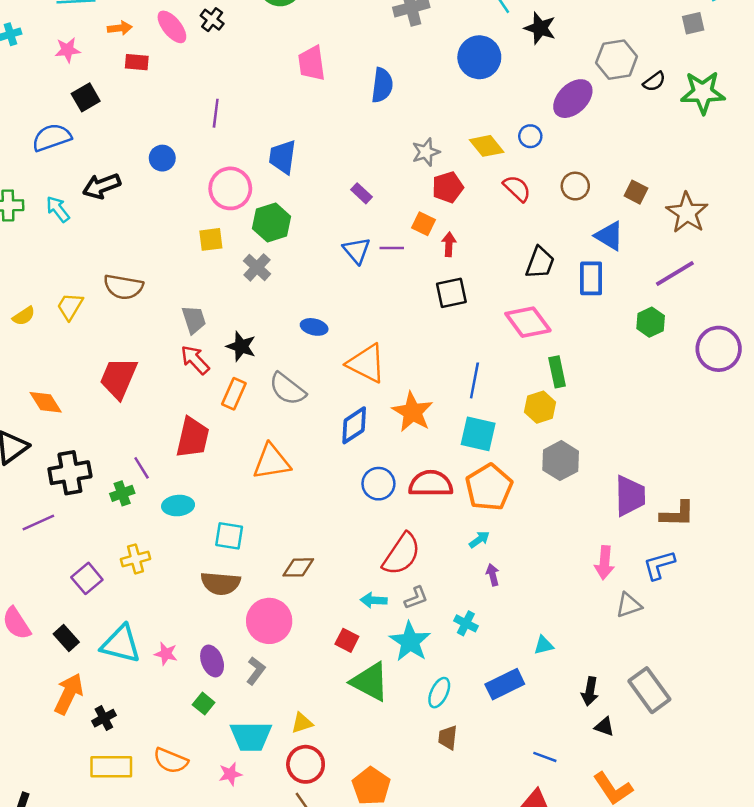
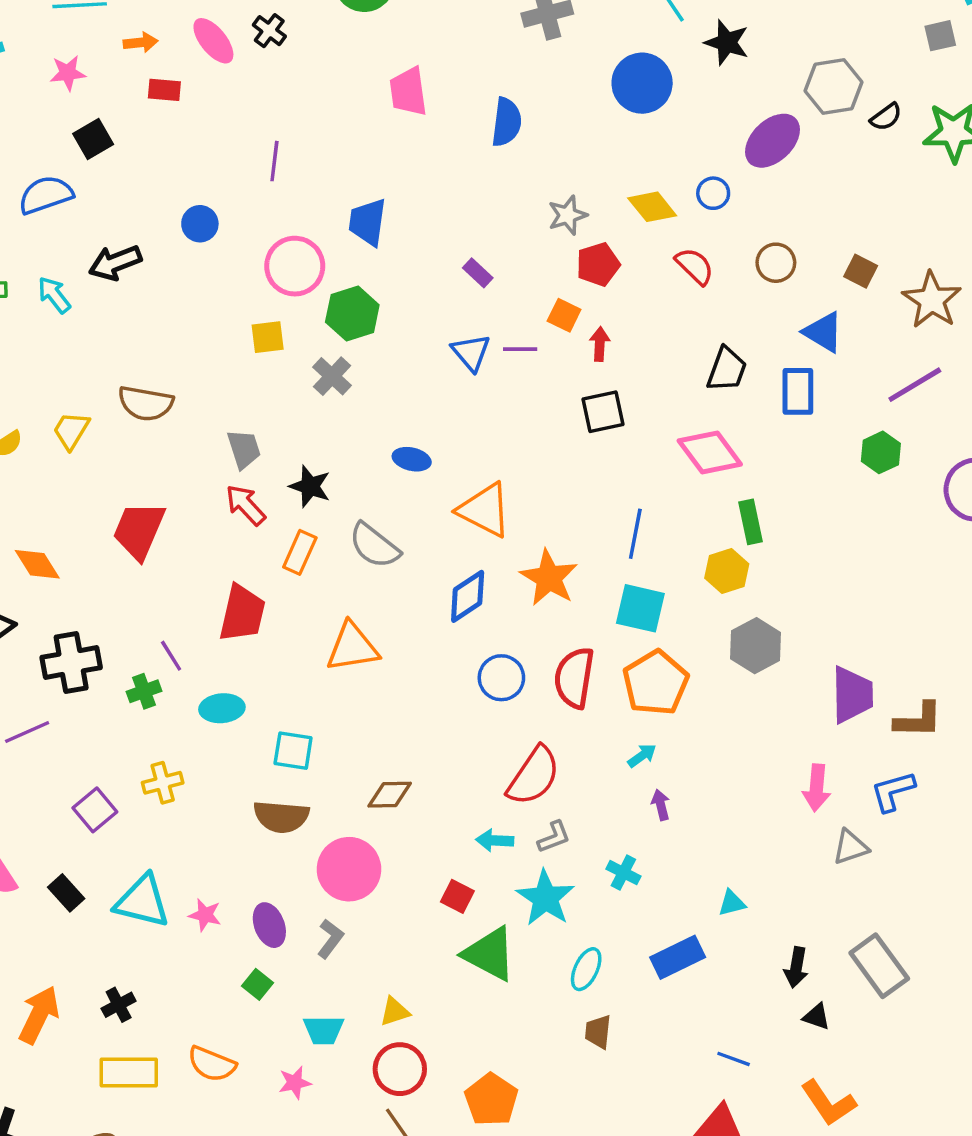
red semicircle: (431, 484) -> (574, 678), turned -81
orange arrow: (69, 694) -> (39, 1015), moved
cyan trapezoid: (251, 736) -> (324, 1030), size x0.7

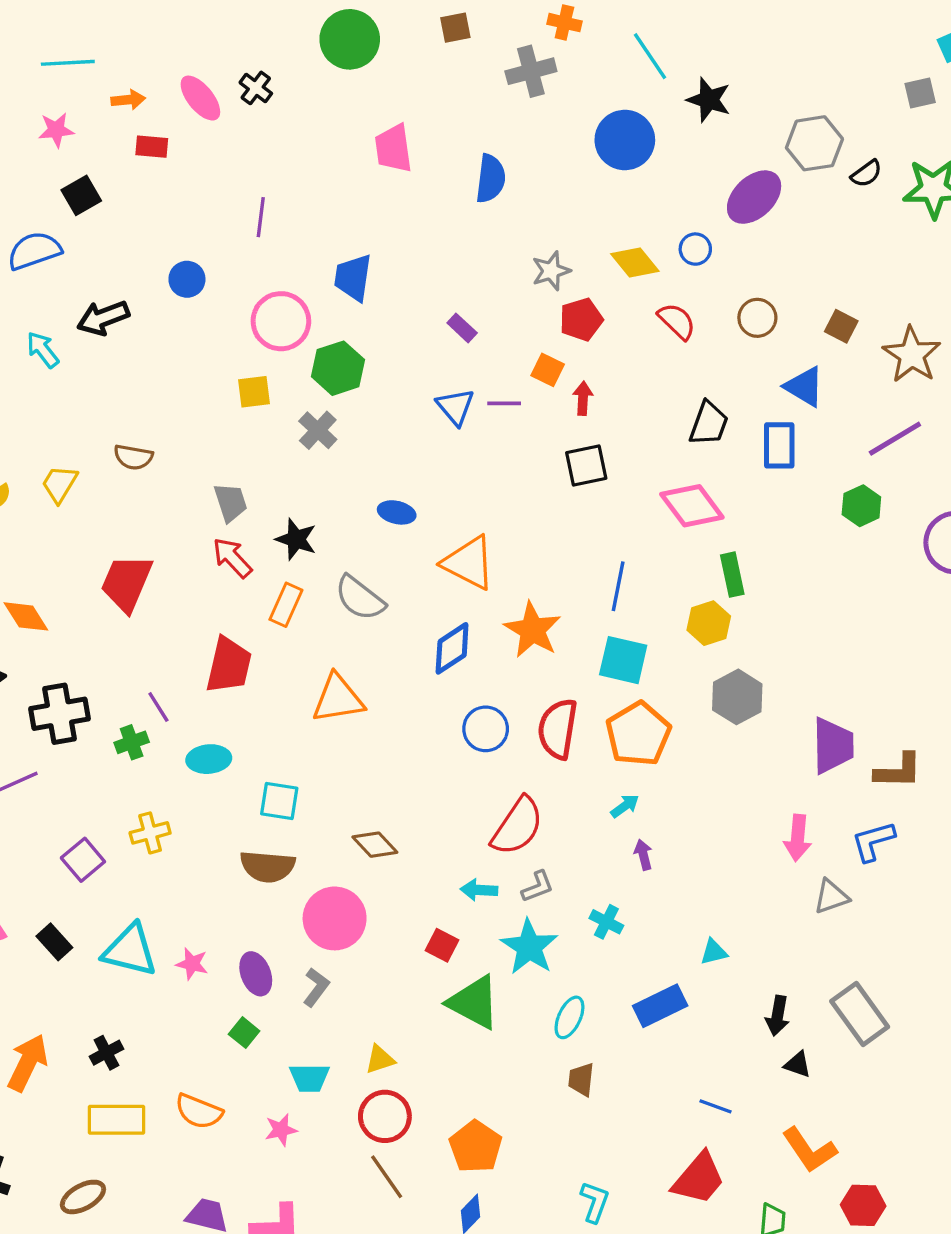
brown semicircle: (146, 403) -> (133, 457), size x0.7
brown diamond: (390, 795) -> (375, 845), turned 48

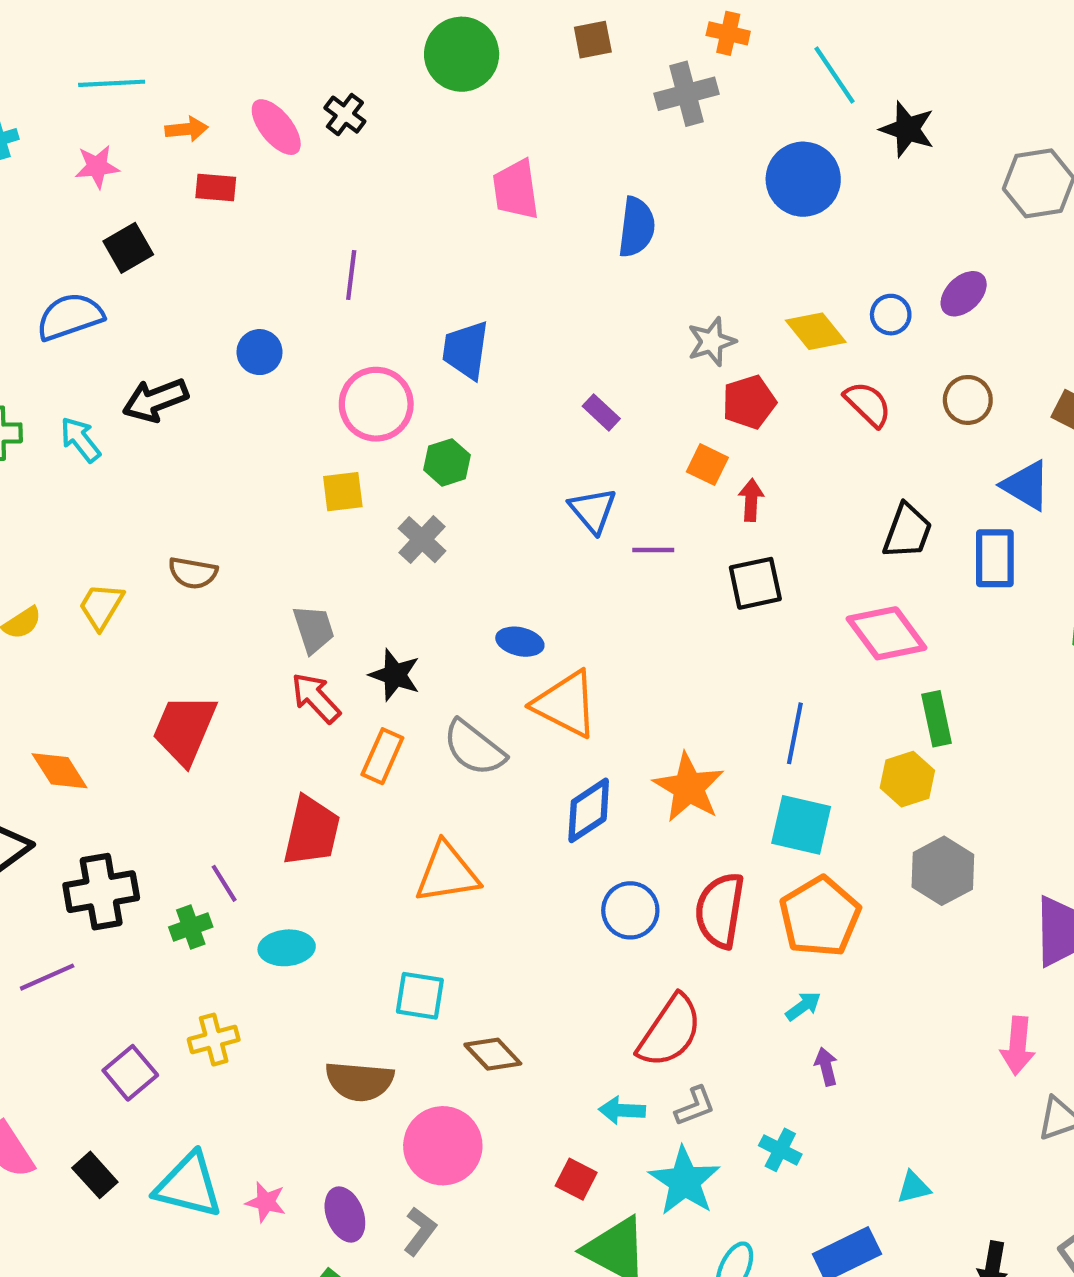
purple ellipse: (754, 197) -> (964, 294), moved, size x0.7
green hexagon: (338, 368) -> (447, 462), size x0.7
purple line: (504, 403) -> (653, 550), moved
orange triangle: (469, 563) -> (566, 704), moved
cyan square: (279, 801) -> (420, 996), moved

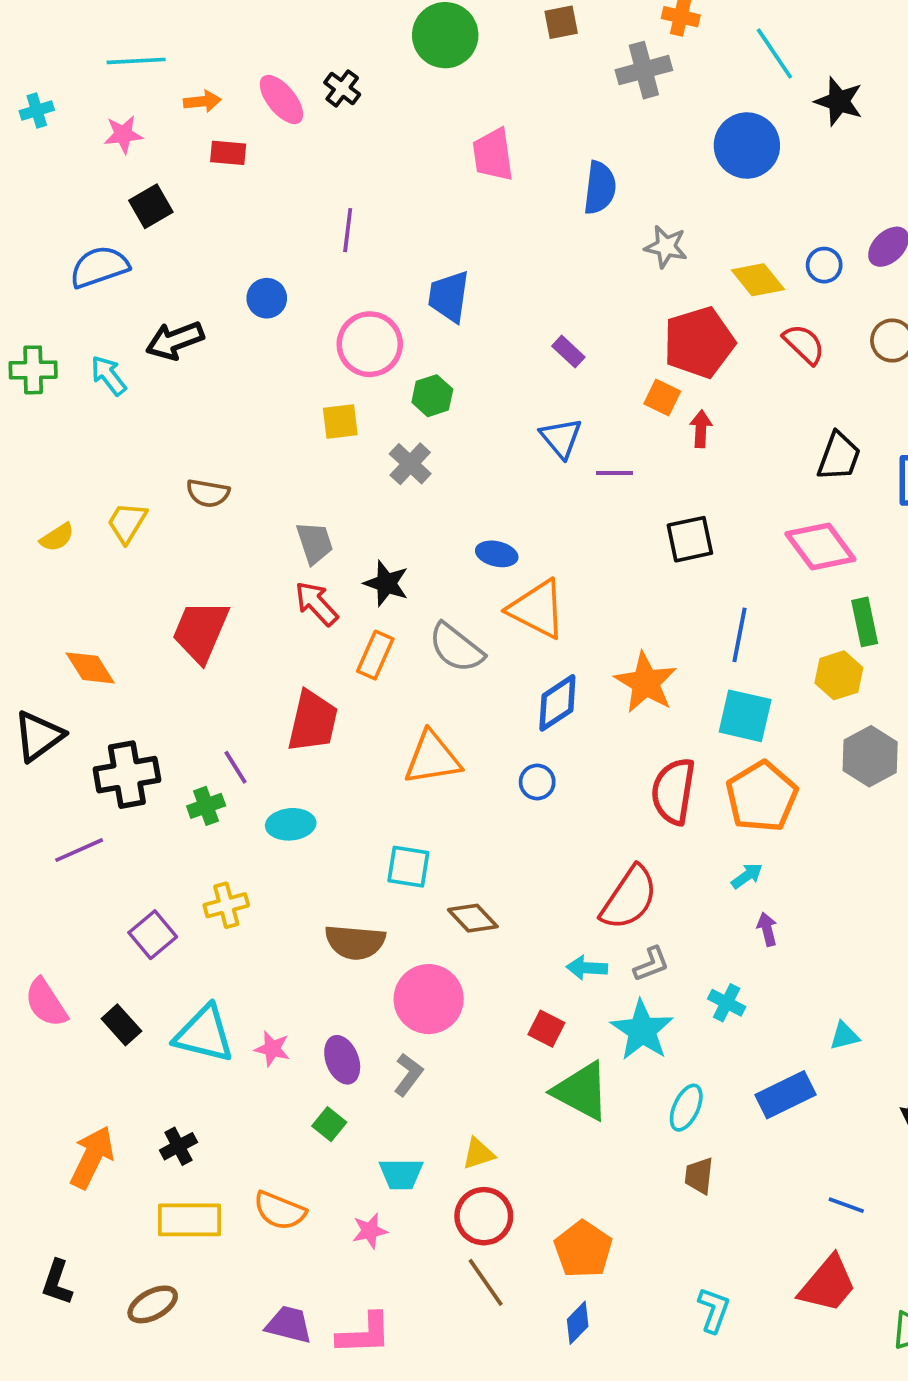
gray star: (712, 342) -> (666, 247), moved, turned 30
red pentagon: (749, 402) -> (699, 342), size x1.5
black square: (755, 583) -> (690, 539), moved
blue circle: (630, 910) -> (537, 782), moved, size x0.7

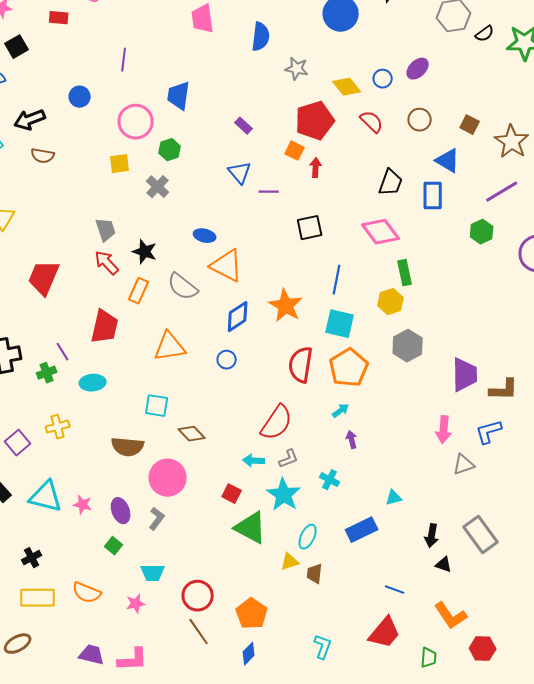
brown semicircle: (208, 493) -> (43, 156), moved
yellow triangle: (478, 1154) -> (290, 562), moved

